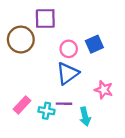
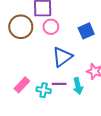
pink circle: (69, 49) -> (51, 27), moved
cyan arrow: (85, 117) -> (78, 86), moved

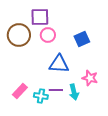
blue triangle: (62, 57) -> (59, 64), turned 40

